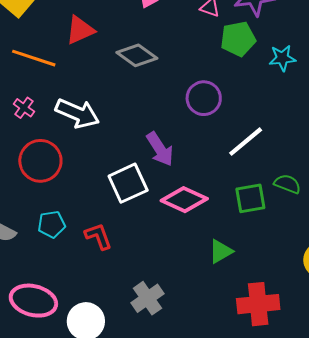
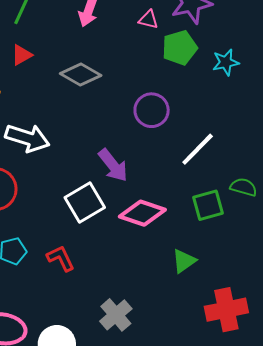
red triangle: (80, 30) -> (22, 55), size x0.7

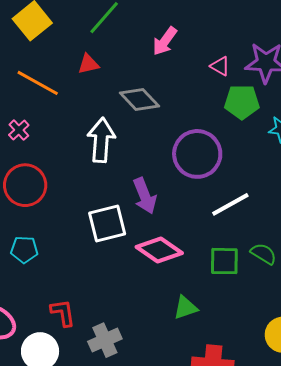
purple circle: (152, 110) -> (197, 154), size x1.4
white arrow: (27, 138) -> (101, 140), moved, turned -120
red L-shape: (61, 258) -> (63, 313), moved

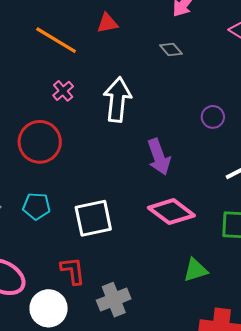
gray diamond: (139, 99) -> (171, 49), moved, size x0.6
pink cross: (19, 130) -> (63, 91), moved
purple circle: (197, 154) -> (213, 117), size x0.5
white square: (107, 223) -> (93, 218), moved

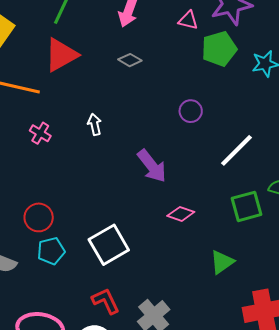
red triangle: (107, 23) -> (61, 55), size x1.6
white arrow: (117, 100) -> (95, 124), size x0.5
red circle: (40, 142) -> (39, 217), moved, size x0.7
pink diamond: (171, 212) -> (181, 214), size x0.6

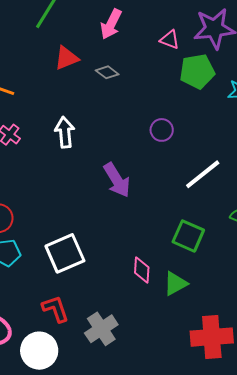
red triangle: (61, 55) -> (66, 58), moved, size x0.7
white arrow: (95, 124) -> (65, 132), size x1.4
green square: (246, 206) -> (188, 236), moved, turned 32
pink diamond: (181, 214) -> (142, 270), moved, turned 68

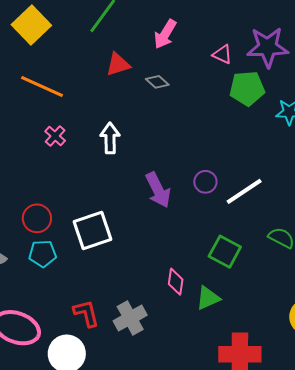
purple circle: (162, 130) -> (205, 182), moved
white square: (65, 253) -> (93, 231), moved
gray cross: (101, 329) -> (130, 318), moved

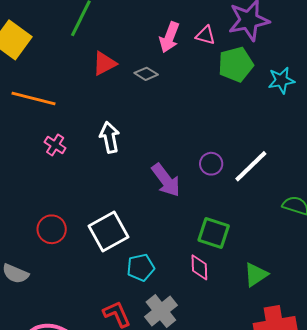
pink arrow: (165, 34) -> (169, 37), moved
green square: (225, 252) -> (214, 233), moved
cyan pentagon: (43, 254) -> (141, 267), moved
green triangle: (208, 298) -> (256, 275), moved

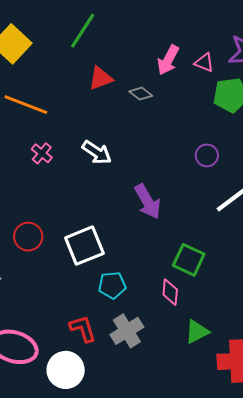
white arrow: (110, 137) -> (97, 152), turned 128
purple circle: (211, 164) -> (207, 155), moved
green triangle: (256, 275) -> (197, 332), moved

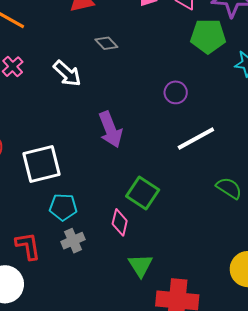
gray diamond: (141, 94) -> (106, 43), moved
gray cross: (127, 331) -> (73, 241), moved, size x0.7
green triangle: (197, 332) -> (140, 265), turned -44

